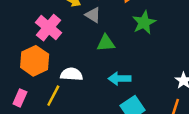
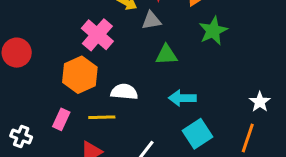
gray triangle: (93, 15) -> (151, 20), turned -42
yellow line: (53, 96) -> (102, 117), turned 60

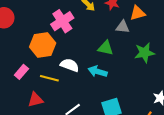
gray triangle: (151, 20) -> (123, 27), moved
green star: (213, 31) -> (144, 53), moved
cyan arrow: (182, 98) -> (98, 71), moved

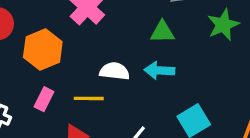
orange hexagon: (43, 45) -> (43, 49), moved

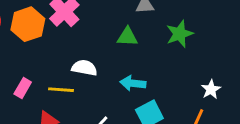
orange hexagon: (43, 49) -> (28, 24), moved
cyan arrow: (159, 70) -> (133, 83), moved

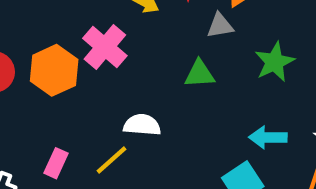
cyan arrow: (133, 83) -> (268, 137), moved
yellow line: (61, 90) -> (111, 160), turned -40

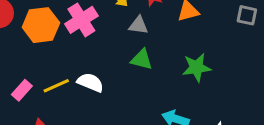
gray triangle: (220, 26) -> (138, 25), moved
yellow line: (111, 160) -> (56, 86), moved

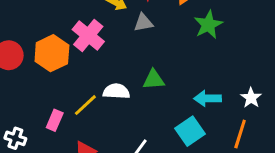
green triangle: (142, 59) -> (154, 80), moved
green star: (197, 67) -> (208, 25), moved

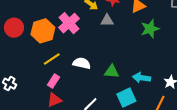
green triangle: (154, 80) -> (112, 71), moved
yellow line: (85, 105) -> (52, 59), moved
pink rectangle: (55, 120) -> (54, 81), moved

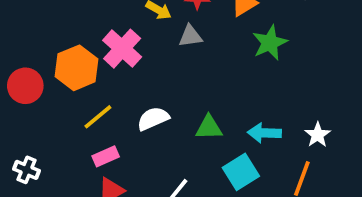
red circle: (14, 28) -> (25, 86), moved
white semicircle: (82, 63) -> (153, 119), turned -30
pink rectangle: (54, 81) -> (106, 156), turned 40

